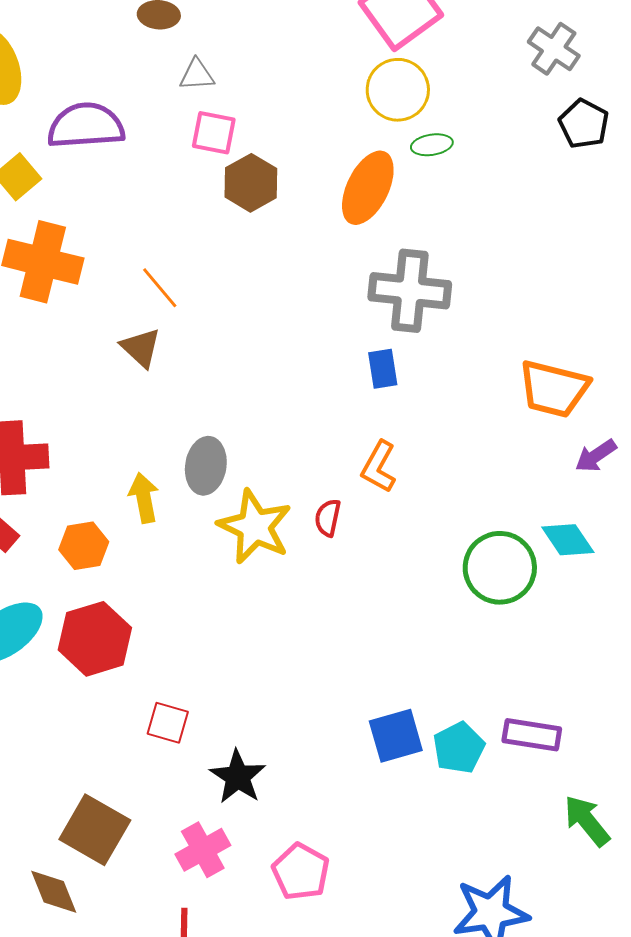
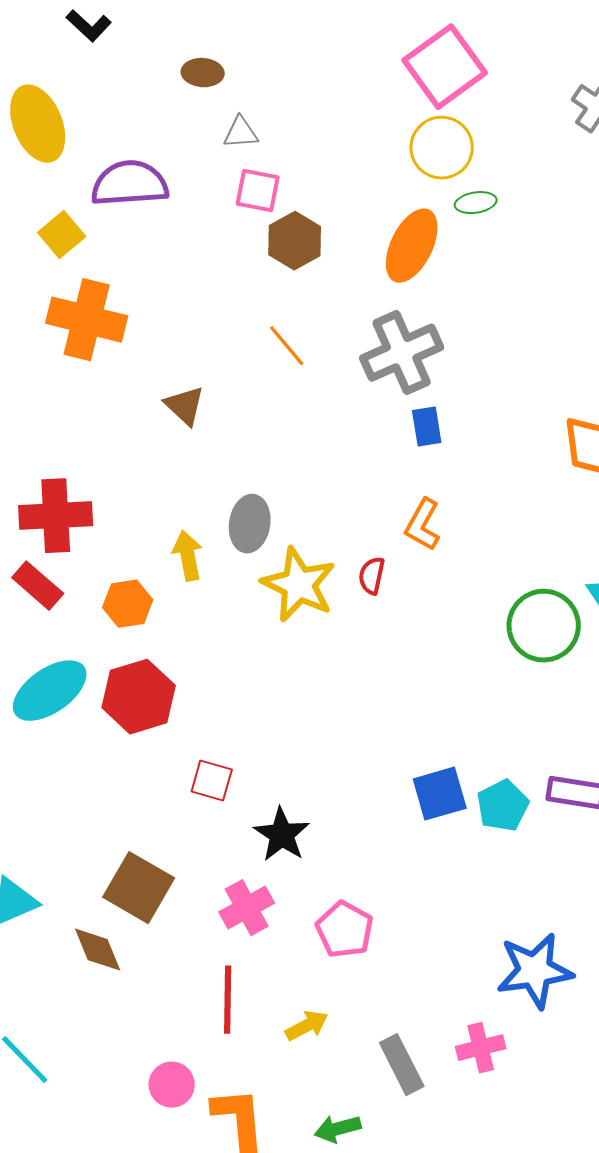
orange line: (160, 288) -> (287, 346), moved
gray cross: (410, 291) -> (402, 353), moved, turned -30

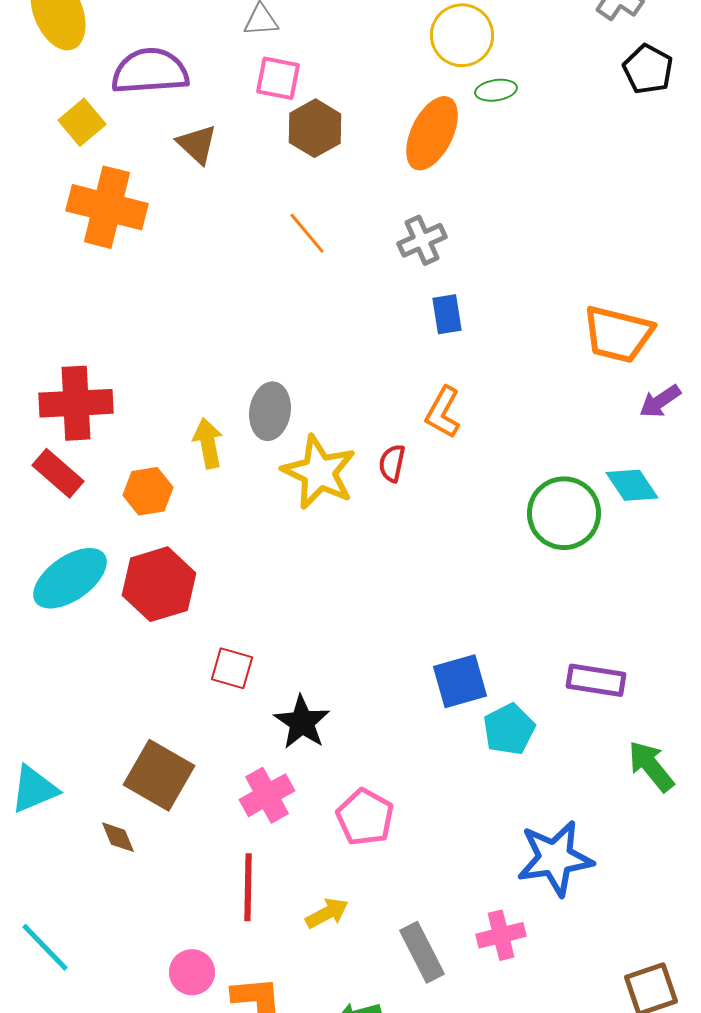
gray cross: (402, 353) -> (422, 240), size x0.6
brown triangle: (185, 406) -> (197, 144), moved
cyan pentagon: (503, 806) -> (509, 729), moved
brown diamond: (98, 950) -> (118, 837), size x0.7

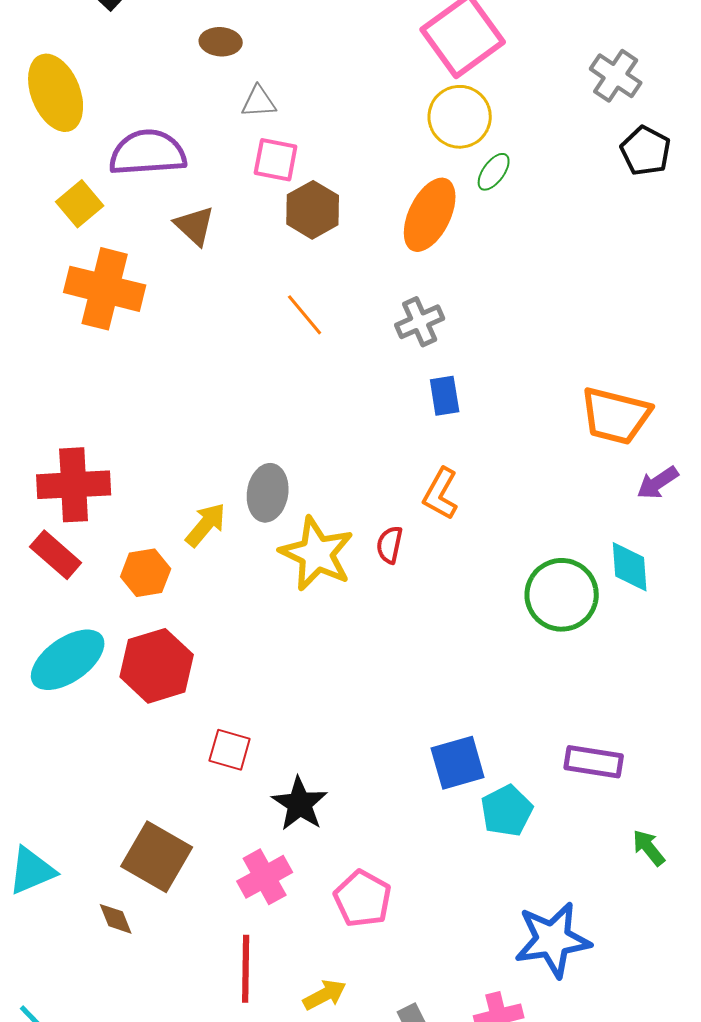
green ellipse: (496, 90) -> (494, 172), turned -45
yellow arrow: (208, 443) -> (206, 525), turned 51
cyan diamond: (632, 485) -> (630, 567), turned 30
green arrow: (651, 766) -> (649, 848), size x0.7

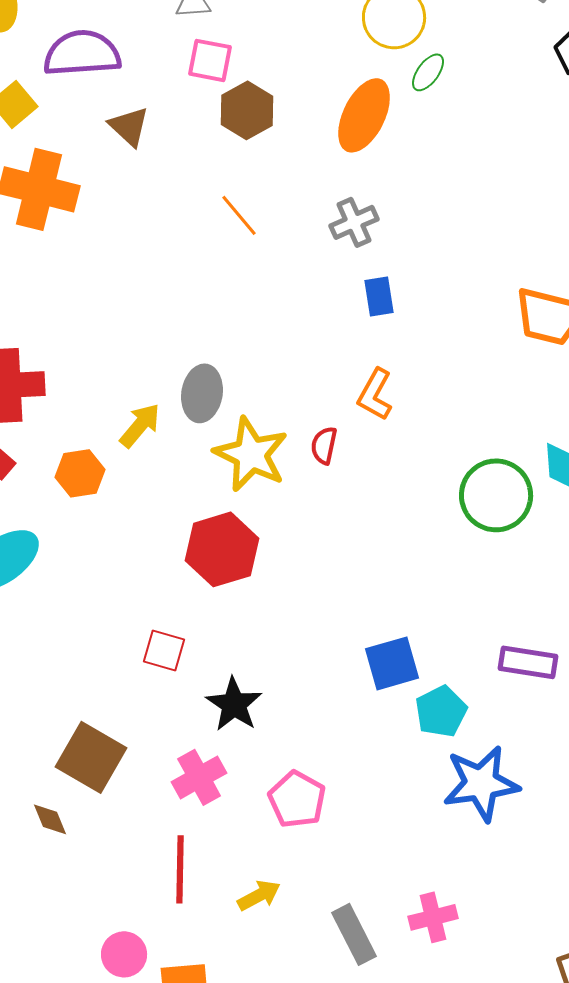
red hexagon: (157, 666) -> (222, 549), moved
blue star: (553, 940) -> (481, 783), moved

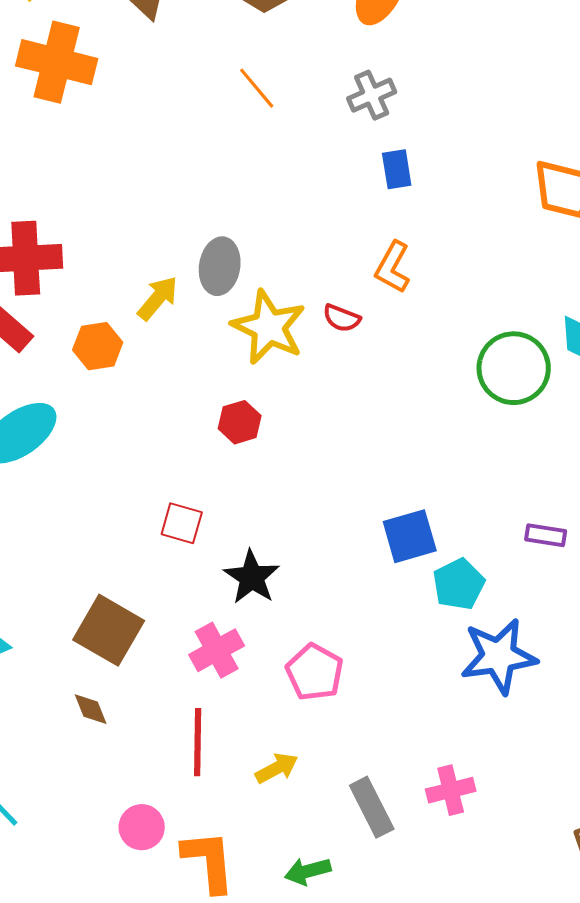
red semicircle: (324, 445) -> (342, 318), turned -81
red hexagon: (222, 549) -> (240, 422), size x0.6
purple rectangle: (528, 662) -> (546, 535), size x0.7
brown diamond: (50, 819) -> (91, 709), moved

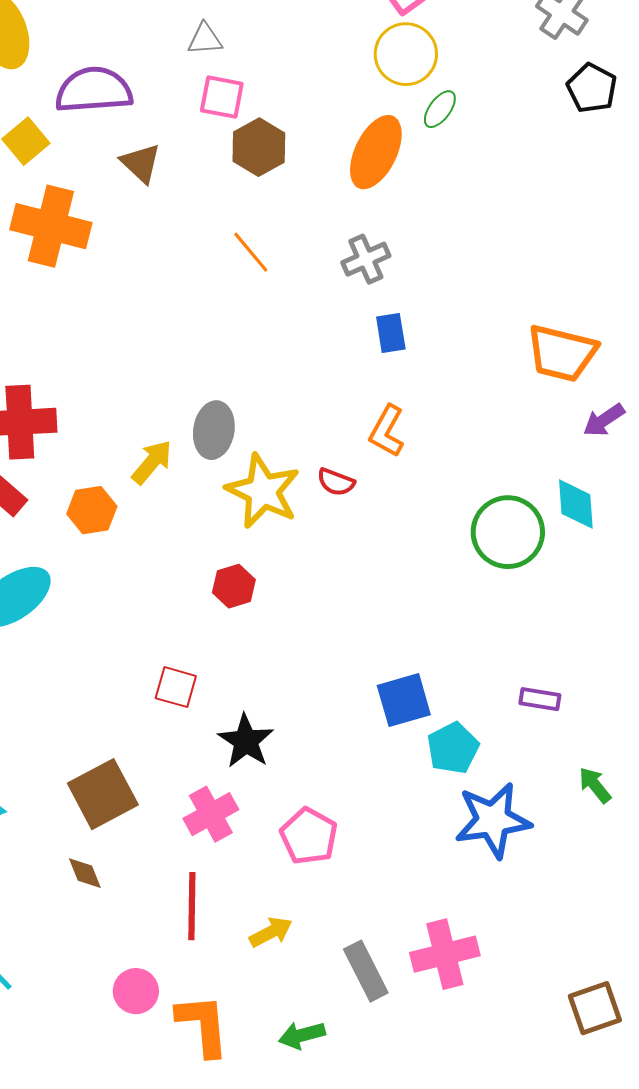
brown square: (109, 630) -> (103, 794), turned 32
pink cross: (451, 790) -> (445, 954), size x1.4

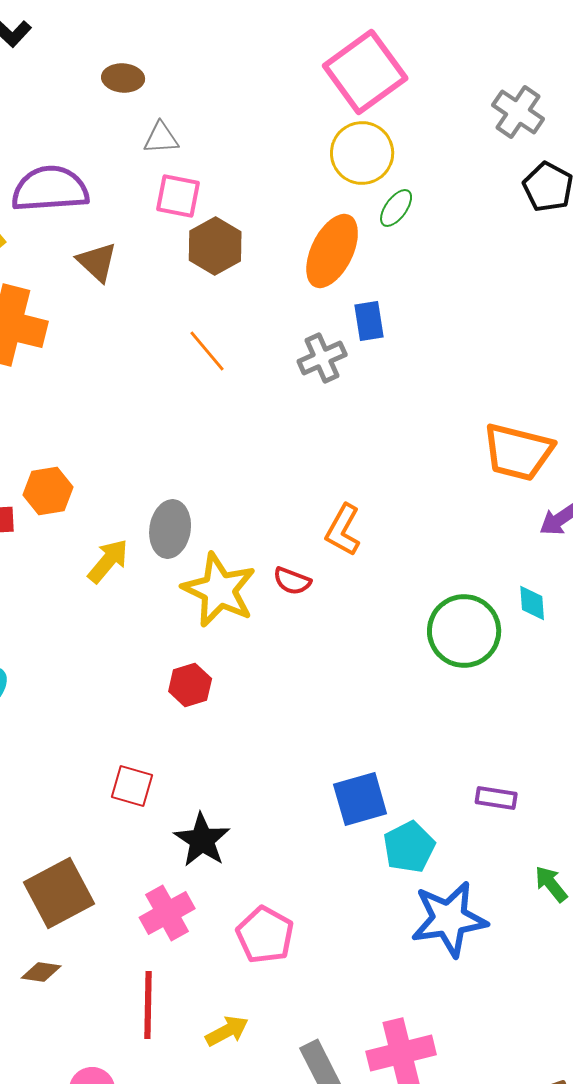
blue rectangle: (391, 333) -> (369, 321), moved
cyan diamond: (576, 504) -> (532, 603), size x0.7
orange hexagon: (92, 510) -> (48, 491), moved
brown diamond: (85, 873) -> (41, 972), turned -60

